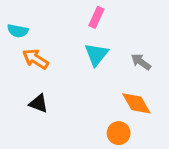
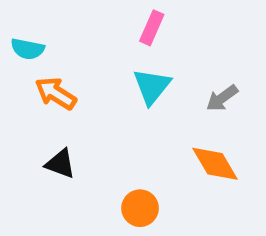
gray arrow: (141, 62) -> (222, 98), turned -72
orange circle: (119, 133) -> (140, 208), moved

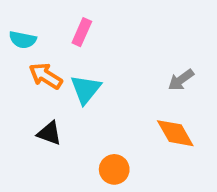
pink rectangle: (152, 28) -> (82, 32), moved
cyan triangle: (152, 86) -> (86, 89), moved

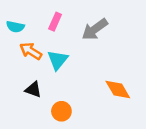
gray arrow: (181, 80) -> (95, 29), moved, size x1.5
orange circle: (114, 169) -> (61, 111), moved

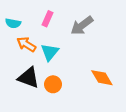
black triangle: (33, 89) -> (29, 78), size x1.5
orange circle: (61, 111) -> (53, 84), moved

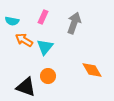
gray arrow: (82, 25) -> (74, 23), turned 145
black triangle: (29, 78) -> (26, 87), moved

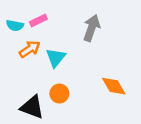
pink rectangle: (43, 17) -> (38, 21), moved, turned 40
orange arrow: (24, 40) -> (30, 49), turned 114

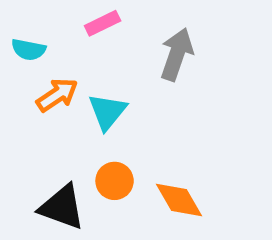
pink rectangle: (38, 21) -> (103, 23), moved
orange diamond: (114, 86) -> (179, 200), moved

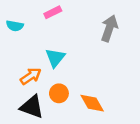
gray arrow: (177, 54) -> (109, 28), moved
orange arrow: (57, 95) -> (31, 76), moved

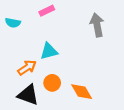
gray arrow: (109, 28) -> (97, 25), turned -30
cyan triangle: (55, 58) -> (49, 51), turned 36

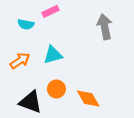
cyan semicircle: (13, 23) -> (26, 24), moved
orange arrow: (27, 68) -> (20, 61), moved

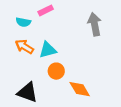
orange arrow: (20, 61) -> (24, 47), moved, turned -114
orange circle: (56, 89) -> (56, 71), moved

